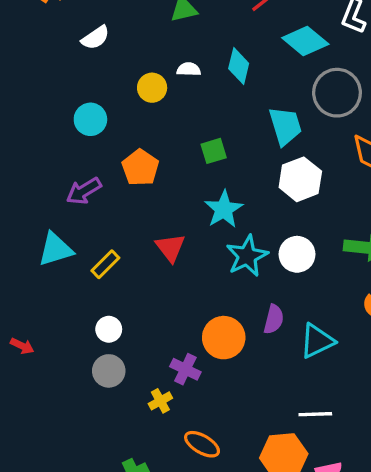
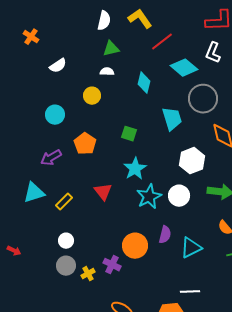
white semicircle: (189, 69) -> (107, 72), moved
green square: (214, 151) -> (129, 134), turned 35
white hexagon: (300, 179) -> (192, 161), moved
yellow cross: (160, 401) -> (88, 274), moved

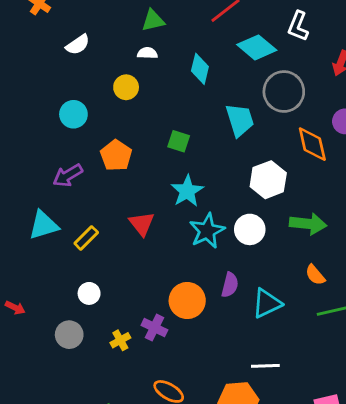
gray circle: (66, 266) -> (69, 335), moved

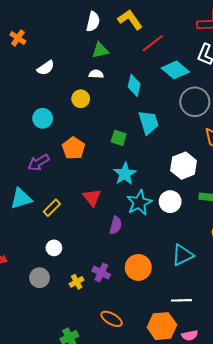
cyan trapezoid: (240, 120) -> (149, 122), moved
purple semicircle: (230, 285) -> (116, 225), moved
orange circle: (187, 301) -> (138, 267), moved

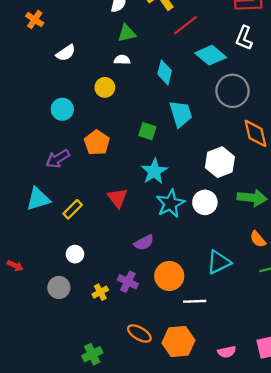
purple semicircle: (116, 225) -> (144, 243), moved, turned 48
white line: (181, 300) -> (195, 301), moved
orange hexagon: (162, 326) -> (178, 342), moved

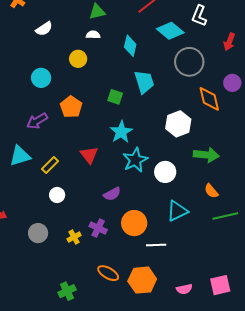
white circle: (205, 202) -> (165, 172), moved
white circle: (75, 254) -> (57, 195), moved

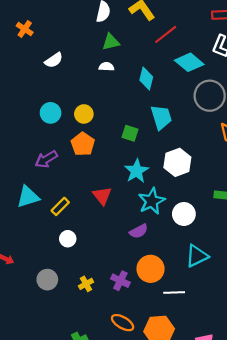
yellow circle: (78, 59) -> (84, 114), moved
white hexagon: (178, 124) -> (177, 162), moved
purple semicircle: (112, 194) -> (139, 231), moved
purple cross: (98, 228) -> (120, 281), moved

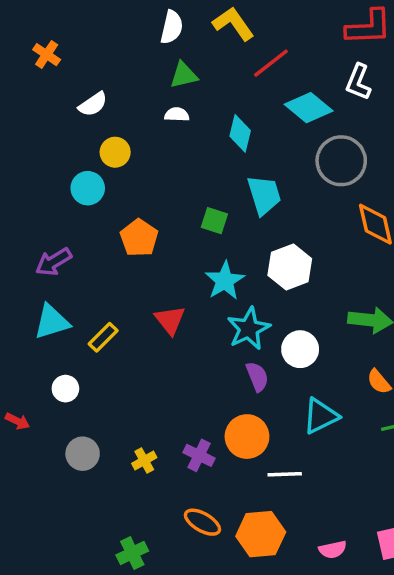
yellow circle: (84, 114) -> (115, 152), moved
purple arrow: (46, 159) -> (53, 262), moved
purple semicircle: (139, 231) -> (257, 377), moved, turned -84
white circle: (68, 239) -> (65, 389), moved

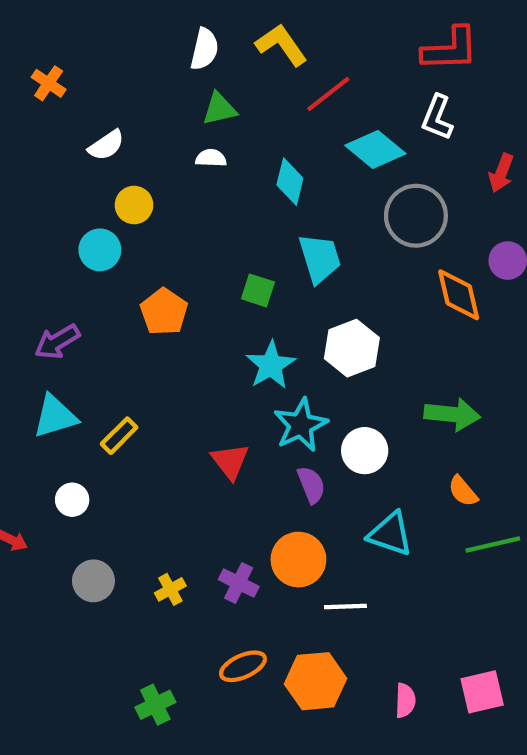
red triangle: (170, 320) -> (230, 461), moved
cyan triangle: (321, 416) -> (390, 534), turned 45
orange ellipse: (202, 522) -> (243, 666), turned -54
pink semicircle: (333, 550) -> (405, 700), turned -76

